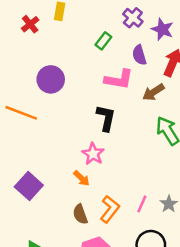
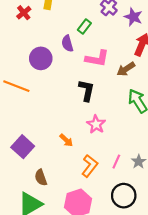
purple semicircle: (139, 55) -> (67, 44), moved
pink star: (93, 154) -> (96, 124), moved
brown semicircle: (80, 214) -> (41, 178), moved

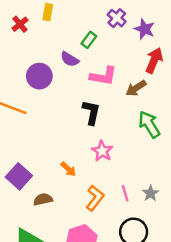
purple semicircle: (67, 44) -> (70, 59), turned -42
pink line: (116, 162) -> (125, 193), turned -40
brown semicircle: (41, 178) -> (43, 199), moved, turned 98

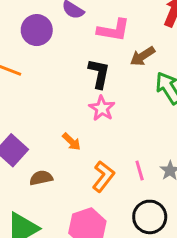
brown arrow: (136, 88) -> (142, 56), moved
pink star: (102, 151) -> (102, 108), moved

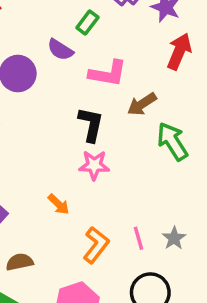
pink star: (102, 108) -> (94, 165), turned -30
brown semicircle: (41, 178) -> (20, 262), moved

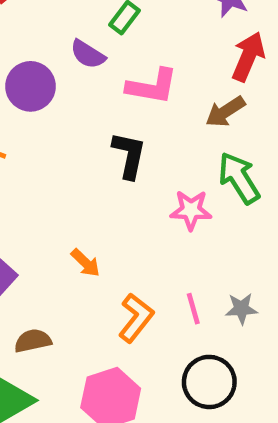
brown arrow: (142, 104) -> (225, 112), moved
pink star: (94, 165) -> (191, 210), moved
gray star: (174, 238) -> (241, 309), turned 30

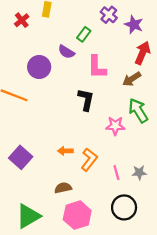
pink L-shape: (152, 86) -> (97, 67), turned 80
orange arrow: (86, 263) -> (65, 151), turned 136
orange L-shape: (136, 318) -> (89, 160), moved
brown semicircle: (33, 341) -> (63, 188), moved

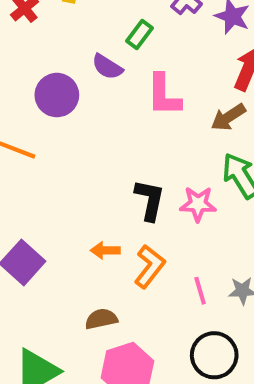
black L-shape: (86, 100) -> (150, 200), moved

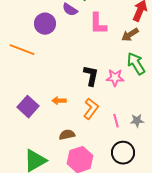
orange arrow: (105, 250) -> (59, 101), moved

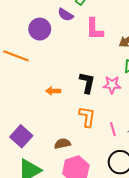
orange arrow: (59, 101) -> (53, 91), moved
purple square: (28, 107) -> (21, 136), moved
orange L-shape: (91, 109) -> (87, 117), turned -30

